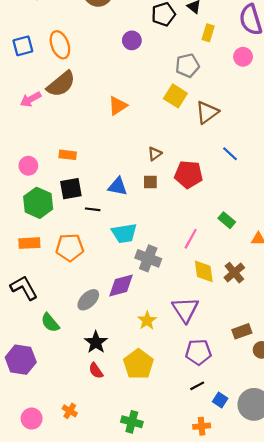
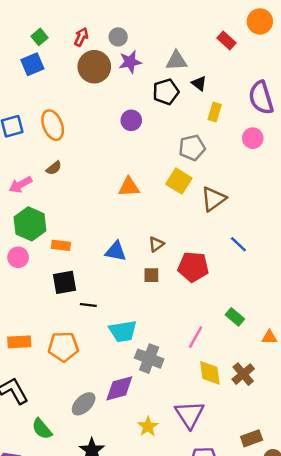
brown semicircle: (61, 84) -> (54, 168), size x0.5
orange triangle: (118, 106) -> (129, 187), moved, turned 30
blue triangle: (118, 186) -> (116, 251), moved
green hexagon: (38, 203) -> (30, 224), moved

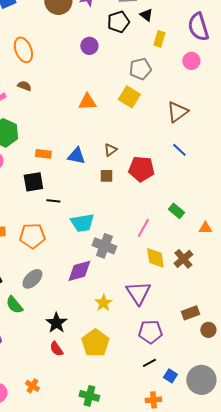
brown semicircle: (54, 168) -> (24, 86), turned -120
brown triangle: (213, 199) -> (177, 112), moved
orange rectangle: (61, 245) -> (43, 154), moved
gray ellipse: (84, 404) -> (32, 279), moved

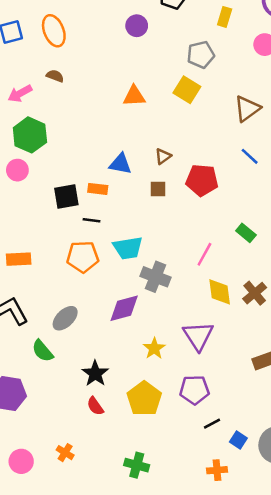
orange rectangle: (43, 154) -> (98, 189), moved
orange pentagon: (32, 236) -> (83, 257), moved
purple pentagon: (150, 332) -> (194, 390), moved

